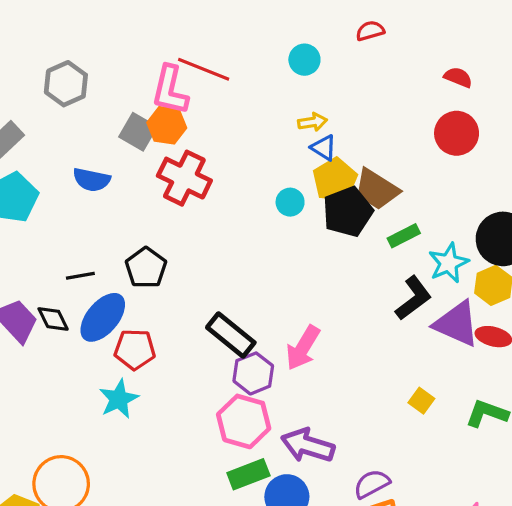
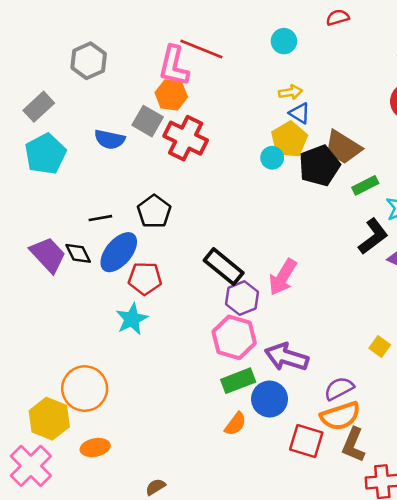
gray square: (138, 132) -> (148, 121), moved
yellow pentagon: (335, 180) -> (289, 139), moved
yellow square: (421, 401) -> (380, 347), moved

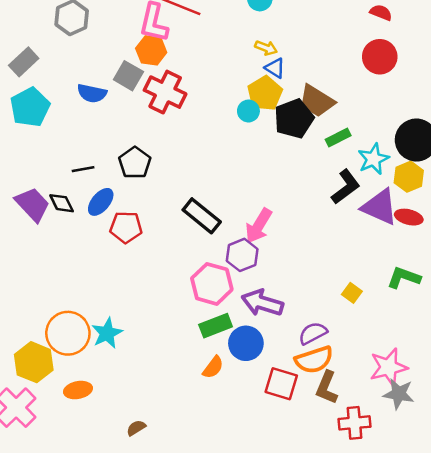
yellow arrow: (290, 92) -> (266, 48), turned 30
blue ellipse: (119, 252) -> (101, 202), size x0.7
purple hexagon: (242, 298) -> (242, 255), moved
cyan star: (132, 319) -> (107, 333), moved

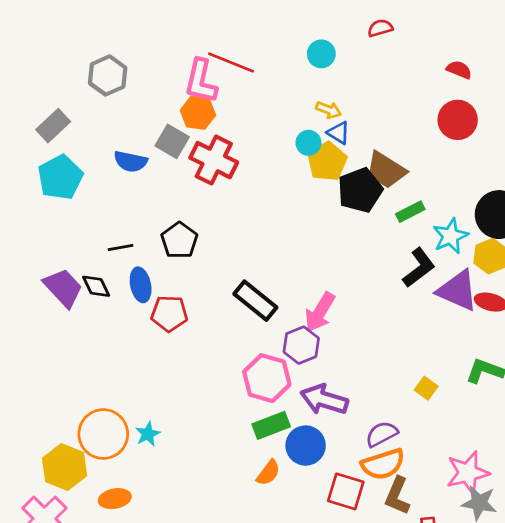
cyan circle: (248, 111) -> (308, 143), moved
blue ellipse: (101, 202) -> (141, 285), turned -52
cyan star: (107, 333) -> (148, 434), size x0.7

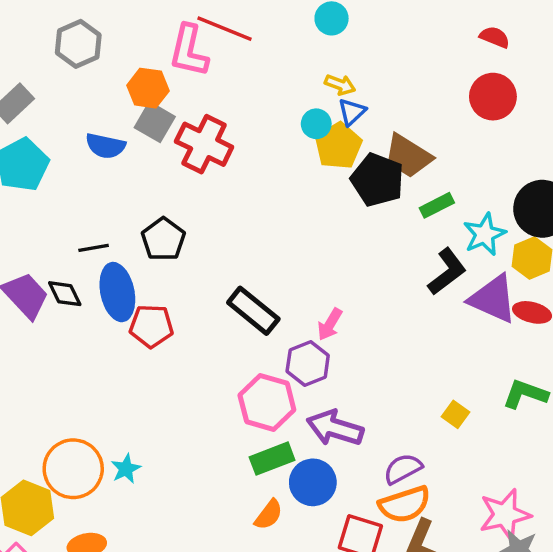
orange hexagon: (198, 113) -> (148, 88), moved
blue triangle: (339, 133) -> (352, 112), turned 45
black pentagon: (360, 190) -> (377, 180), turned -30
blue ellipse: (141, 285) -> (117, 292), size x1.4
pink arrow: (320, 312) -> (330, 324), size x0.7

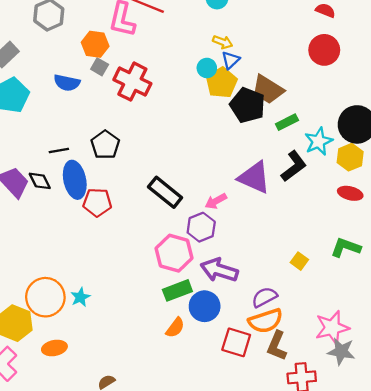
gray square: (155, 122) -> (100, 67), size x0.7
purple triangle: (493, 299) -> (254, 178), moved
pink arrow: (330, 324) -> (216, 201), turned 30

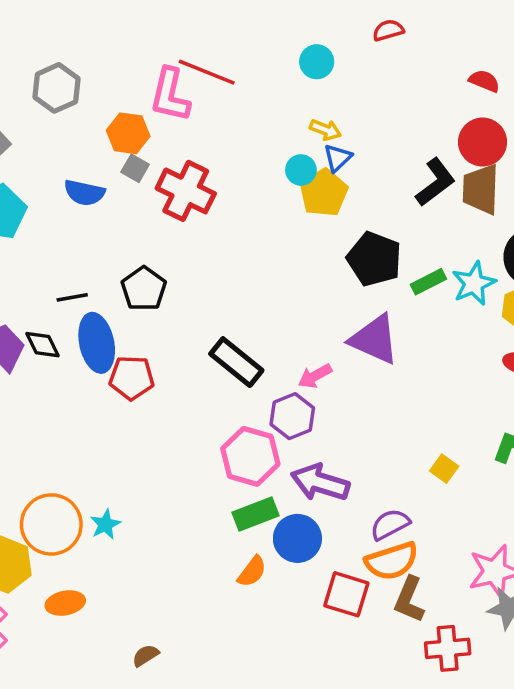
brown trapezoid: (268, 89) -> (481, 189), moved, turned 60
black pentagon: (247, 105) -> (374, 259), moved
green rectangle: (287, 122) -> (428, 282), moved
black L-shape: (294, 166) -> (435, 182), moved

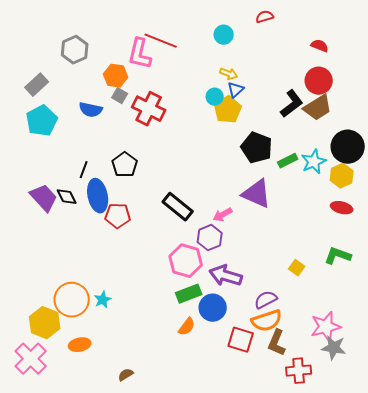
brown trapezoid: (481, 189) -> (318, 108), turned -124
black line: (72, 297) -> (84, 170), turned -60

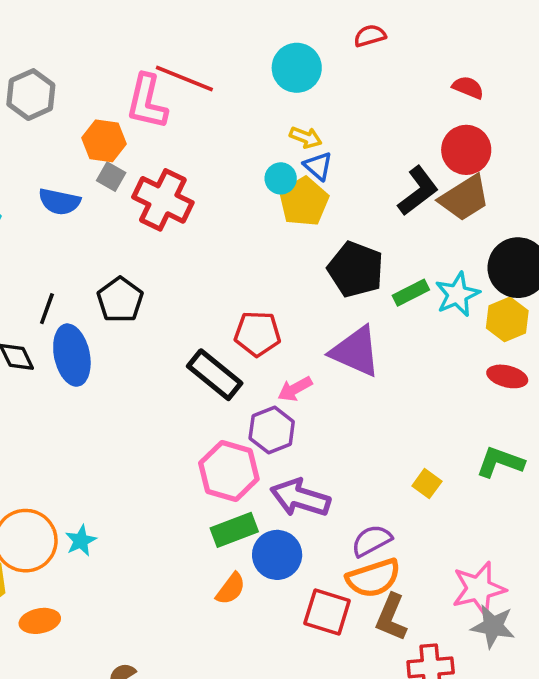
cyan circle: (224, 35) -> (297, 68), size x1.4
blue triangle: (236, 90) -> (318, 166), turned -36
red pentagon: (118, 216) -> (257, 334), moved

